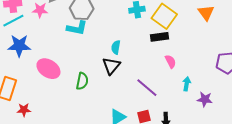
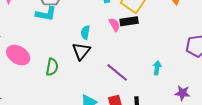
pink semicircle: (170, 61) -> (115, 25), moved
purple star: (205, 99) -> (182, 93), moved

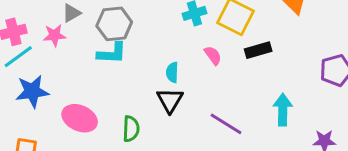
black rectangle: (129, 21) -> (258, 50), moved
cyan arrow: (157, 68) -> (283, 110), size x1.5

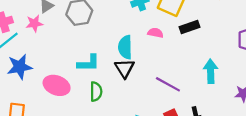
cyan L-shape: (112, 53) -> (88, 63), moved
pink semicircle: (213, 55) -> (155, 33), turned -40
cyan semicircle: (172, 72) -> (125, 47), size x1.5

